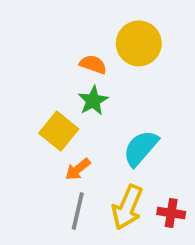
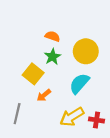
yellow circle: (139, 43) -> (86, 51), moved
yellow arrow: (127, 207) -> (72, 117), turned 35
gray line: (78, 211) -> (17, 114), moved

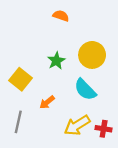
orange semicircle: (52, 36) -> (61, 16), moved
yellow square: (33, 74) -> (21, 79), moved
cyan semicircle: (79, 83) -> (85, 90), turned -85

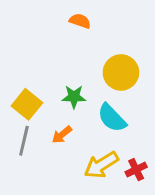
green star: (56, 61) -> (74, 97), moved, turned 30
gray line: (18, 122) -> (24, 141), moved
red cross: (104, 129) -> (136, 170), turned -35

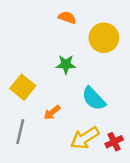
yellow circle: (121, 72) -> (104, 38), moved
green star: (74, 97) -> (66, 64), moved
gray line: (24, 141) -> (20, 132), moved

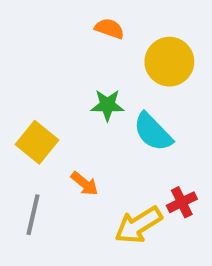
cyan semicircle: (94, 99) -> (153, 132), moved
orange arrow: (52, 113) -> (85, 184), turned -102
red cross: (114, 142) -> (182, 202), moved

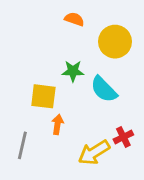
yellow square: (37, 142) -> (43, 96), moved, turned -32
orange arrow: (85, 184) -> (57, 124), turned -120

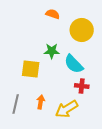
orange arrow: (57, 124) -> (41, 102), moved
red cross: (123, 137) -> (82, 86), moved, turned 32

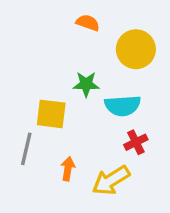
cyan semicircle: (74, 64) -> (123, 106), turned -50
red cross: (82, 86) -> (136, 142), turned -32
gray line: (16, 104) -> (26, 149), moved

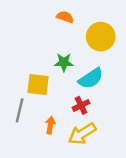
cyan semicircle: (123, 106) -> (91, 78), turned -30
red cross: (136, 142) -> (81, 105), moved

